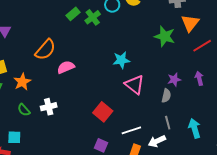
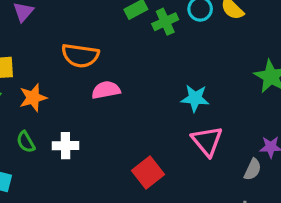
orange semicircle: (45, 50) -> (80, 56), turned 45

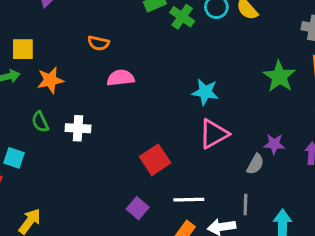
green cross: (165, 22) -> (182, 17), turned -35
orange semicircle: (80, 56) -> (98, 43), size x0.6
pink triangle: (207, 141) -> (214, 134), turned 36

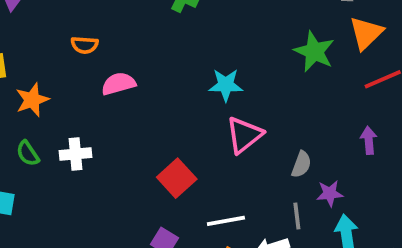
purple star: (274, 144) -> (330, 193), moved

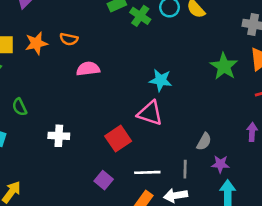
orange star: (32, 100) -> (36, 43), moved
pink triangle: (244, 135) -> (150, 113), moved, turned 48
white cross: (76, 154) -> (59, 136), moved
gray line: (297, 216) -> (185, 169), moved

